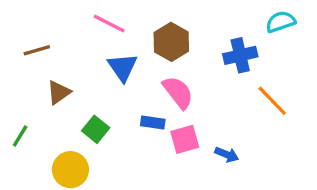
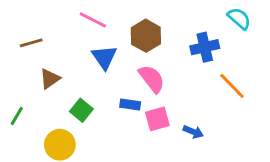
cyan semicircle: (281, 22) -> (239, 18), turned 60

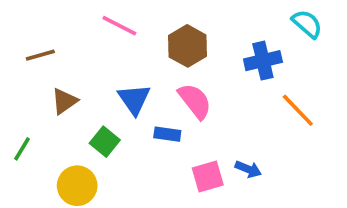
blue triangle: (104, 57) -> (134, 99), moved
pink square: (157, 119) -> (208, 176), moved

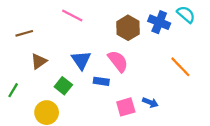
brown hexagon: (187, 46) -> (128, 28), moved
blue cross: (263, 61) -> (159, 22), moved, turned 35

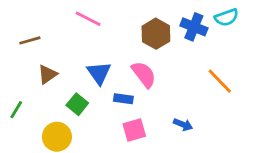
cyan semicircle: (186, 14) -> (226, 17), turned 120
pink square: (126, 107) -> (134, 130), moved

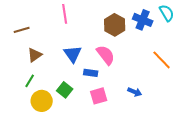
cyan semicircle: (226, 17) -> (167, 13), turned -102
pink line: (88, 19) -> (65, 14), turned 54
green square: (77, 104) -> (65, 90), moved
green line: (16, 110) -> (30, 81), moved

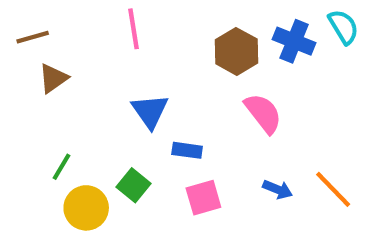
brown line: (22, 30) -> (33, 37), moved
brown triangle: (35, 55) -> (53, 78), moved
pink semicircle: (106, 55) -> (263, 113), moved
orange line: (162, 60) -> (333, 189), moved

